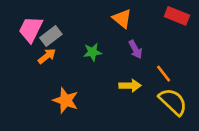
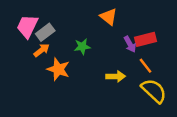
red rectangle: (177, 16) -> (146, 39), moved, turned -36
purple arrow: (135, 49) -> (130, 44), moved
orange star: (66, 100) -> (58, 69), moved

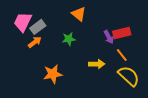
orange triangle: (108, 17) -> (79, 14), moved
orange star: (58, 69) -> (53, 74), moved, turned -30

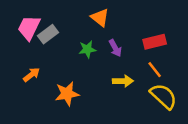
purple arrow: (109, 37) -> (115, 48), moved
orange arrow: (35, 42) -> (31, 75), moved

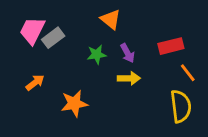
orange line: (155, 70) -> (188, 73), moved
yellow arrow: (123, 81) -> (129, 78), moved
yellow semicircle: (163, 96) -> (181, 106), turned 40

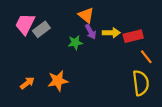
purple arrow: (127, 53) -> (91, 32), moved
yellow arrow: (129, 78) -> (111, 33), moved
orange arrow: (35, 82) -> (27, 83), moved

